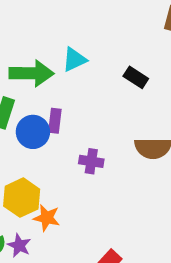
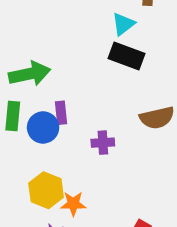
cyan triangle: (74, 60) -> (123, 24), moved
black rectangle: (136, 77) -> (127, 56), size x1.5

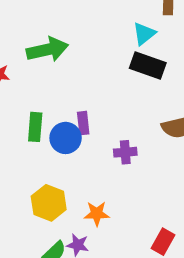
green arrow: (30, 74) -> (47, 50), moved
yellow hexagon: (46, 190) -> (49, 203), moved

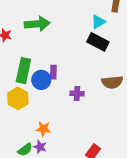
green rectangle: (35, 127) -> (23, 71), size x1.4
yellow hexagon: (49, 203) -> (18, 98), moved
orange star: (97, 214) -> (43, 129), moved

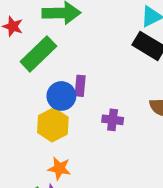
green rectangle: (23, 71) -> (38, 54), moved, turned 30
yellow hexagon: (18, 98) -> (53, 125), moved

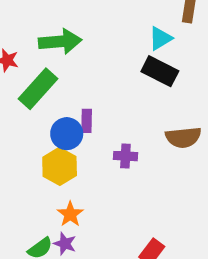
orange star: (59, 168) -> (70, 214), turned 30

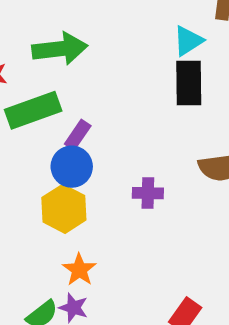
black rectangle: (160, 71) -> (189, 83), turned 64
green rectangle: (38, 89) -> (33, 110), turned 30
purple rectangle: (87, 121) -> (78, 135), moved, turned 35

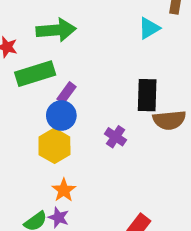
black rectangle: (189, 83) -> (147, 95), moved
purple cross: (148, 193) -> (116, 137), turned 30

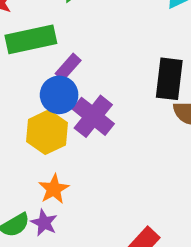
purple cross: (116, 137) -> (93, 116), moved, size x1.5

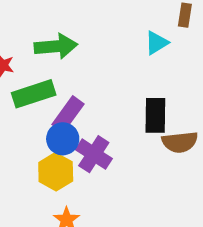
purple rectangle: (68, 67) -> (68, 114), size x1.5

